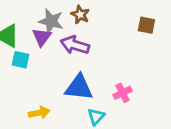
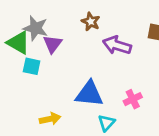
gray star: (51, 21) -> (35, 28), moved
purple arrow: (75, 45) -> (117, 45), moved

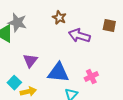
purple triangle: (53, 44) -> (30, 61), moved
cyan square: (32, 66) -> (14, 83), moved, turned 32

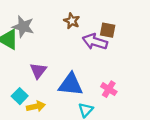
brown square: (109, 26) -> (108, 30), moved
pink cross: (91, 77) -> (109, 89), turned -32

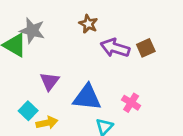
brown square: (108, 30) -> (146, 48), moved, turned -35

